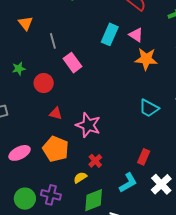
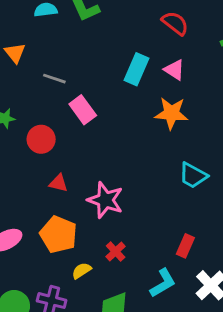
gray line: (53, 41) -> (54, 79), turned -56
orange star: (146, 59) -> (171, 113), moved
yellow semicircle: (80, 178) -> (82, 271), moved

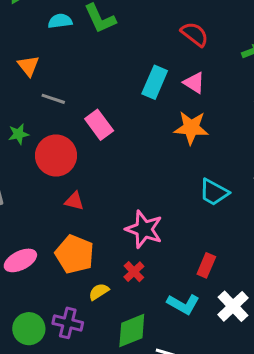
gray line: (54, 79) -> (53, 99), moved
red circle: (41, 139) -> (56, 155), size x1.4
pink star: (105, 200) -> (144, 229), moved
cyan L-shape: (163, 283) -> (183, 304), turned 60

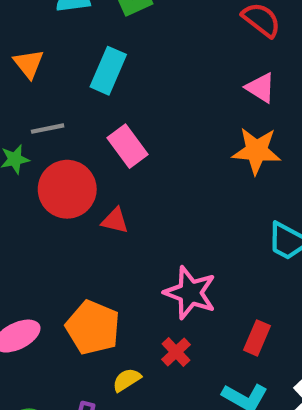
cyan rectangle: (155, 82) -> (108, 71), moved
gray line: (53, 99) -> (48, 129), moved, turned -30
red triangle: (74, 201) -> (115, 221), moved
red rectangle: (206, 265) -> (257, 338), moved

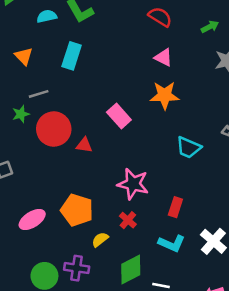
pink rectangle: (128, 146) -> (119, 116), moved

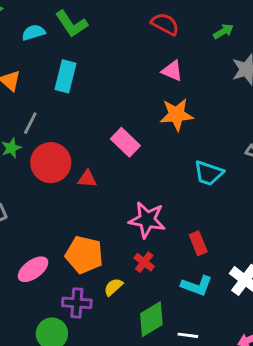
gray line: (39, 94) -> (30, 123), turned -42
red rectangle: (175, 207) -> (198, 243), turned -36
purple cross: (77, 268) -> (77, 303), moved

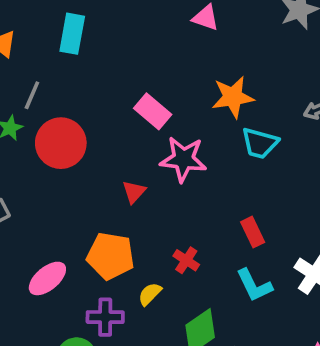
orange star: (177, 115) -> (233, 97), moved
red triangle: (87, 179) -> (134, 192), moved, turned -48
pink star: (147, 220) -> (183, 159), moved
cyan L-shape: (197, 286) -> (254, 285), turned 48

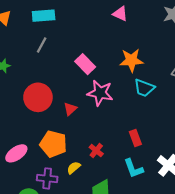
cyan rectangle: (72, 34) -> (44, 16), turned 70
gray line: (32, 95) -> (42, 45), moved
red circle: (61, 143) -> (38, 97), moved

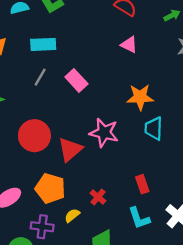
pink rectangle: (85, 64) -> (76, 80), moved
cyan trapezoid: (144, 88) -> (154, 128), turned 70
red triangle: (70, 109) -> (70, 149), size x1.6

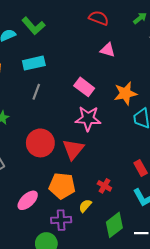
pink rectangle: (76, 80) -> (84, 87), moved
pink star: (104, 133) -> (88, 119), moved

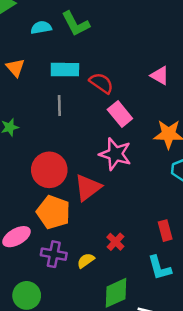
red semicircle: (99, 18) -> (101, 83), moved
gray line: (36, 92) -> (59, 106), turned -35
orange pentagon: (62, 186) -> (53, 212), moved
purple cross: (61, 220) -> (54, 254), moved

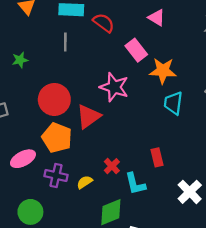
pink rectangle: (120, 114) -> (136, 50), moved
cyan L-shape: (159, 268) -> (135, 184), moved

